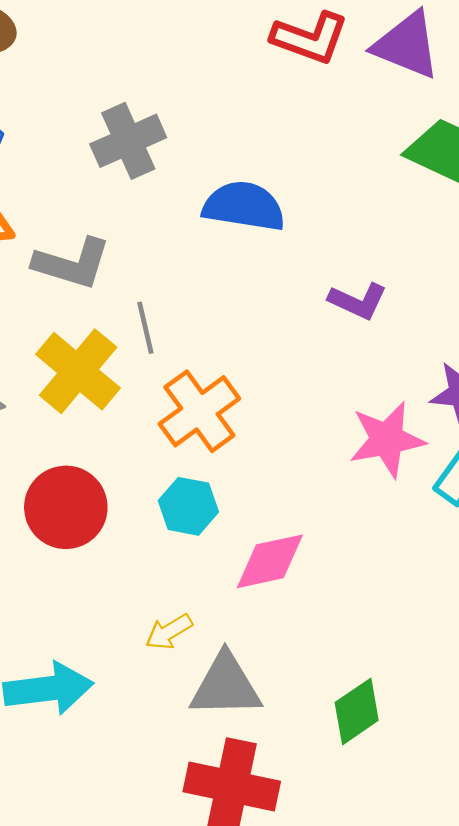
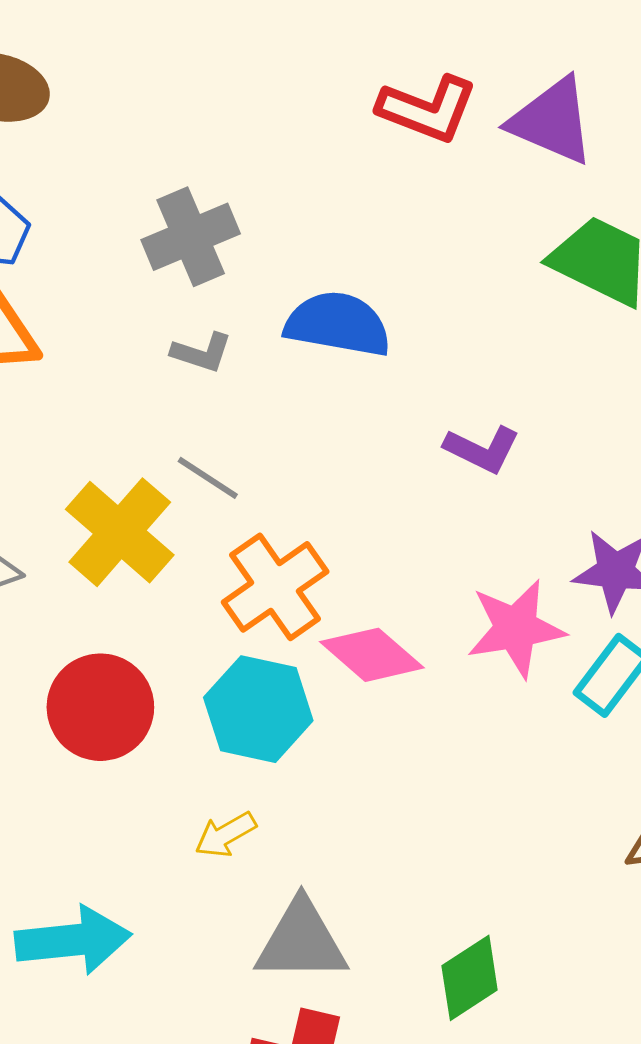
gray L-shape: (72, 263) -> (202, 353), moved, size x0.6
gray line: (145, 328) -> (208, 478), turned -45
cyan hexagon: (188, 506) -> (258, 709), size x1.4
pink diamond: (270, 561) -> (372, 655), moved, turned 52
yellow arrow: (169, 632) -> (225, 835), moved

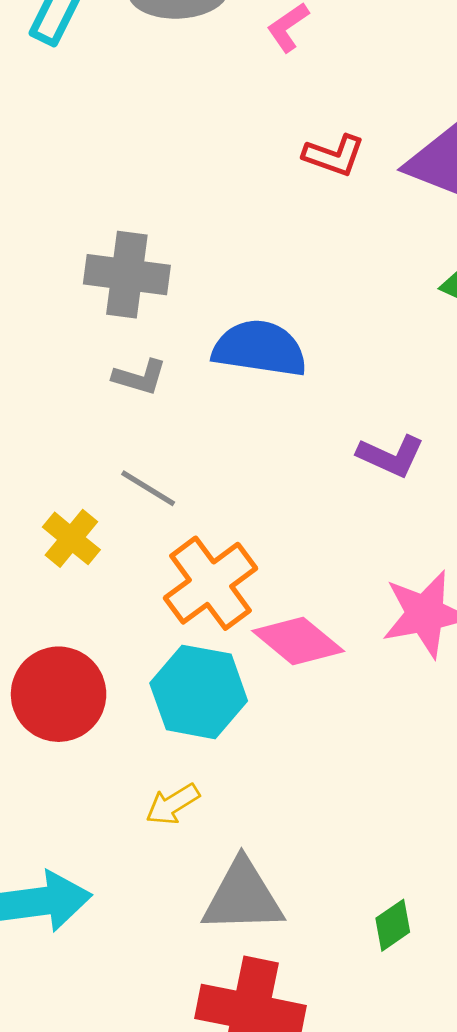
red L-shape: (427, 109) -> (334, 155), size x0.7
gray cross: (191, 237) -> (127, 275), turned 32
yellow cross: (120, 532) -> (71, 538), size x0.6
green diamond: (470, 978) -> (393, 925), size x0.7

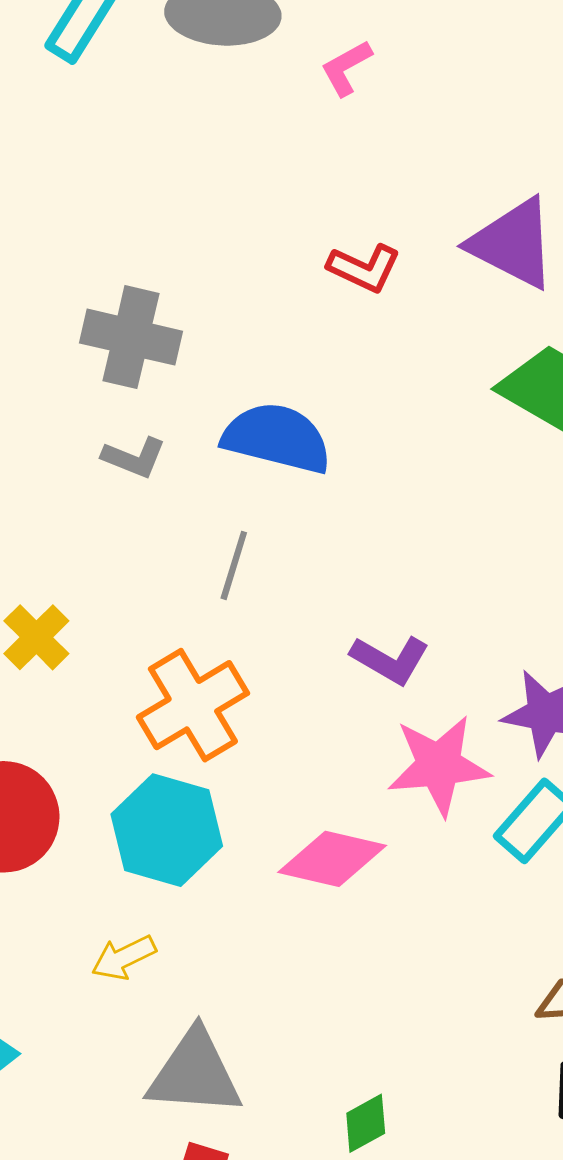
red L-shape: (334, 155) -> (364, 268), moved
purple L-shape: (391, 456) -> (390, 660), moved
gray line: (148, 488) -> (234, 565), moved, turned 70
pink diamond: (298, 641) -> (332, 859), moved, turned -32

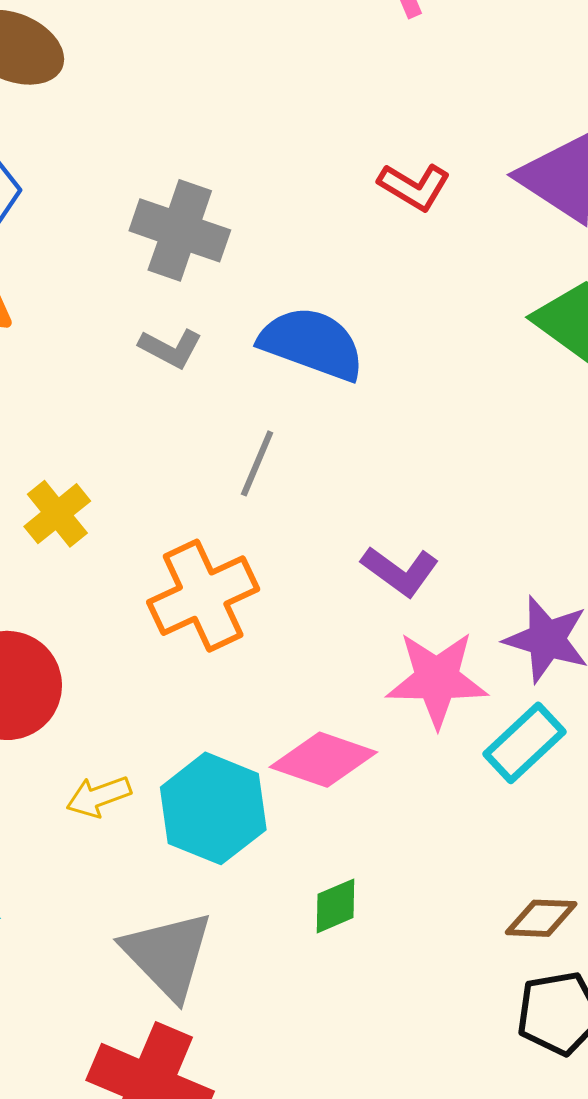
cyan hexagon: (167, 830) -> (213, 808), moved
yellow arrow: (124, 958) -> (99, 796), moved
gray triangle: (195, 1073) -> (168, 955), turned 36
green diamond: (366, 1123) -> (336, 906), moved

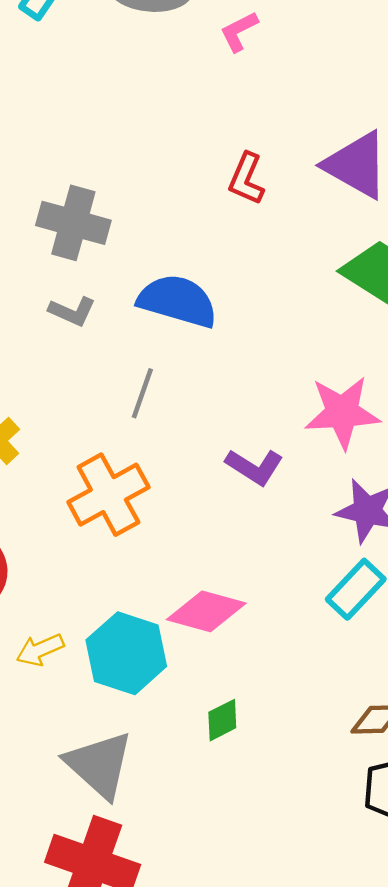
red L-shape: (414, 187) -> (246, 179), turned 86
pink star: (437, 679) -> (342, 412), moved

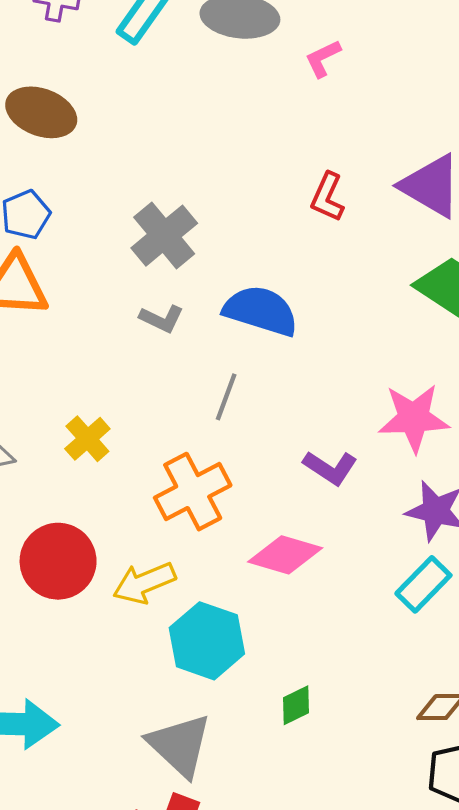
gray cross: (73, 223) -> (164, 236), turned 34
pink diamond: (206, 611) -> (285, 555), moved
yellow arrow: (40, 650) -> (144, 583), moved, size x1.4

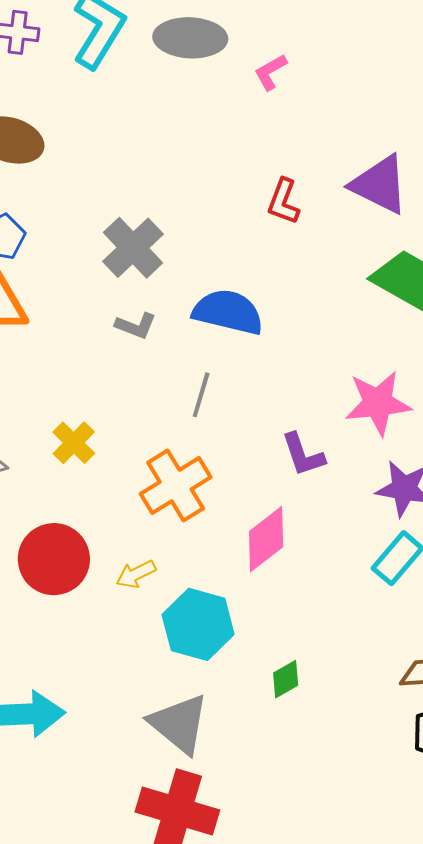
purple L-shape: (330, 468) -> (303, 455), turned 42
pink diamond: (285, 555) -> (266, 539), turned -50
yellow arrow: (144, 583) -> (136, 574), size x0.7

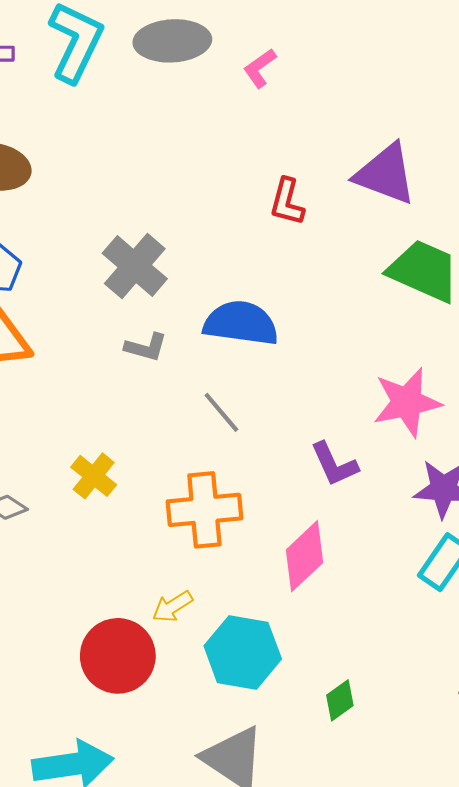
gray line: (201, 395) -> (221, 412), turned -51
orange cross: (176, 486) -> (204, 510), turned 32
red circle: (54, 559) -> (118, 656), moved

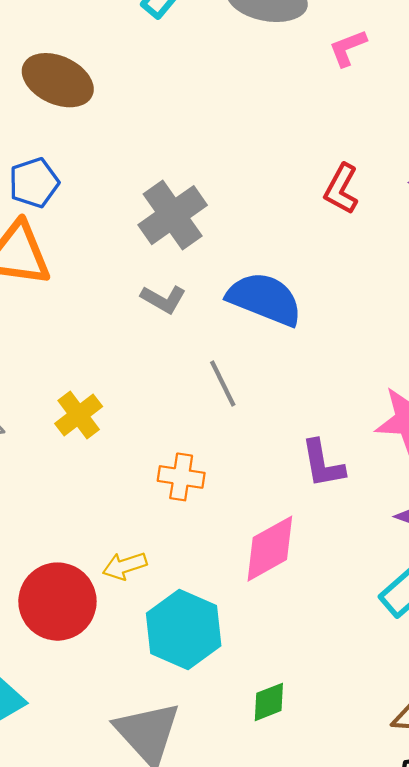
orange cross: (204, 510) -> (181, 477), size x0.6

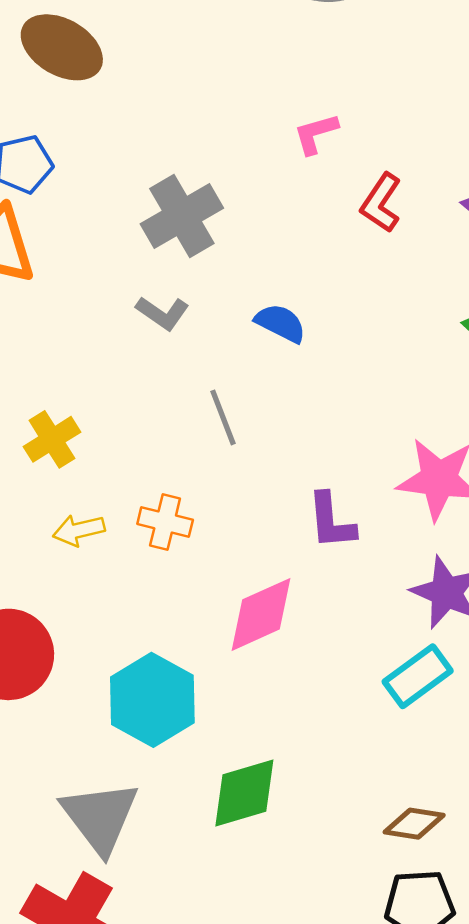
pink L-shape: (348, 48) -> (316, 134), moved
blue semicircle: (265, 299) -> (280, 323), size x0.6
yellow arrow: (125, 566) -> (79, 530), moved
green diamond: (269, 702) -> (244, 793), size x1.6

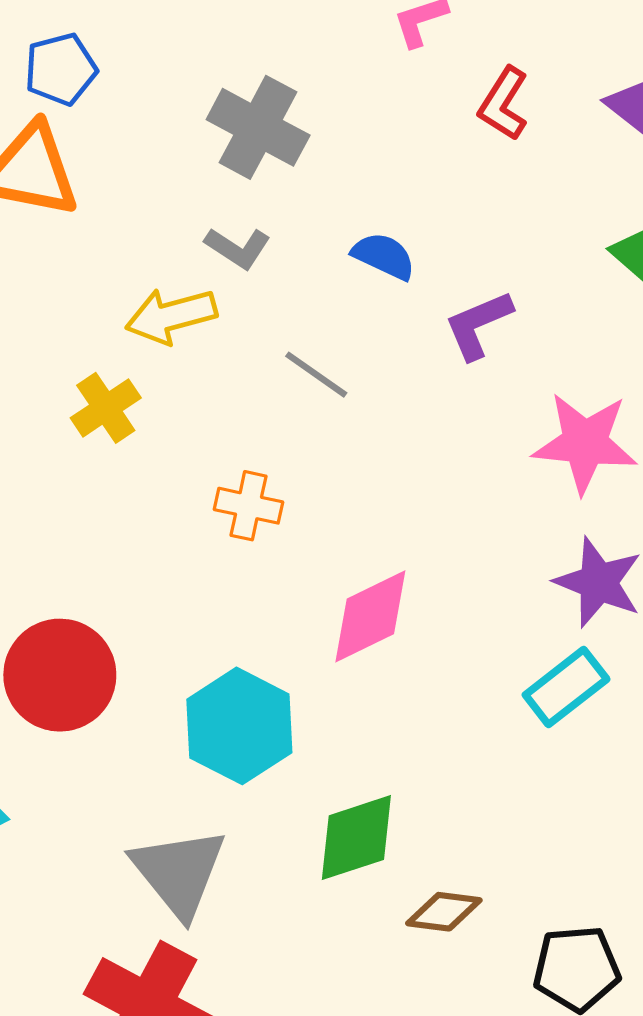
gray cross: (182, 216) -> (258, 127), turned -30
gray line: (223, 417) -> (316, 375), turned -32
purple L-shape: (331, 521) -> (478, 325), moved, turned 74
yellow arrow: (79, 530) -> (171, 316), moved, size x1.4
brown diamond: (414, 824) -> (444, 912), moved

